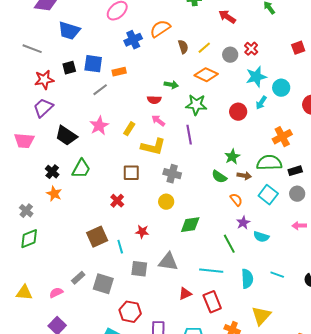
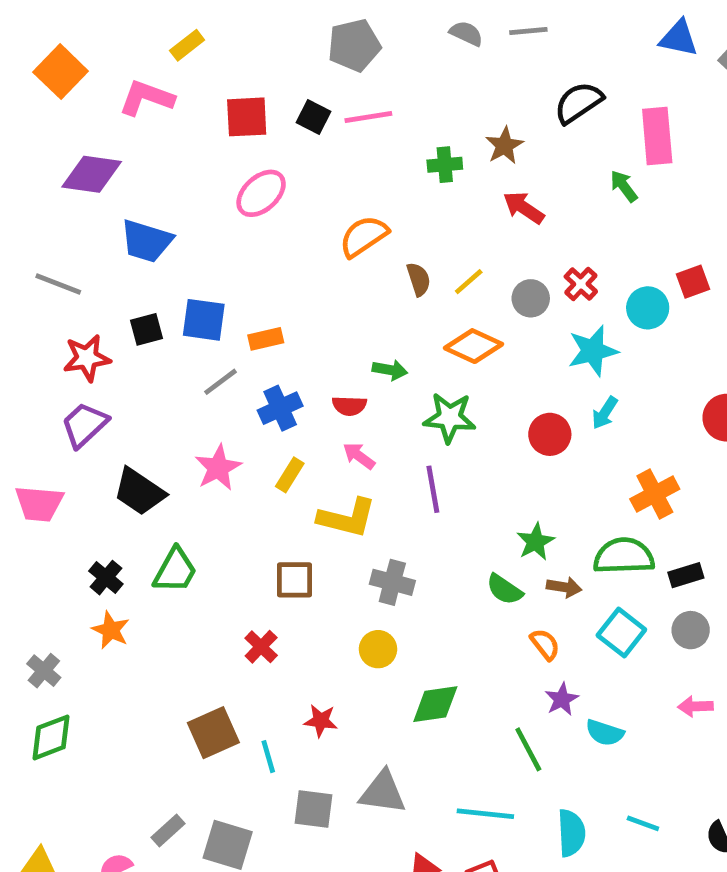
blue cross: (133, 40) -> (280, 408), moved
cyan circle: (281, 88) -> (648, 308), moved

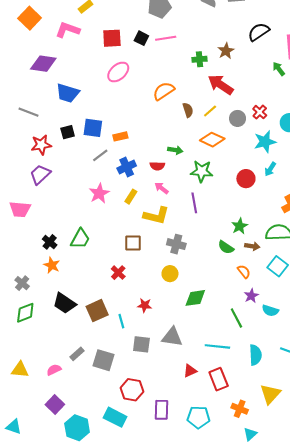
red arrow: (524, 208) -> (221, 85), moved, size x1.4
black trapezoid: (139, 492) -> (64, 303), moved

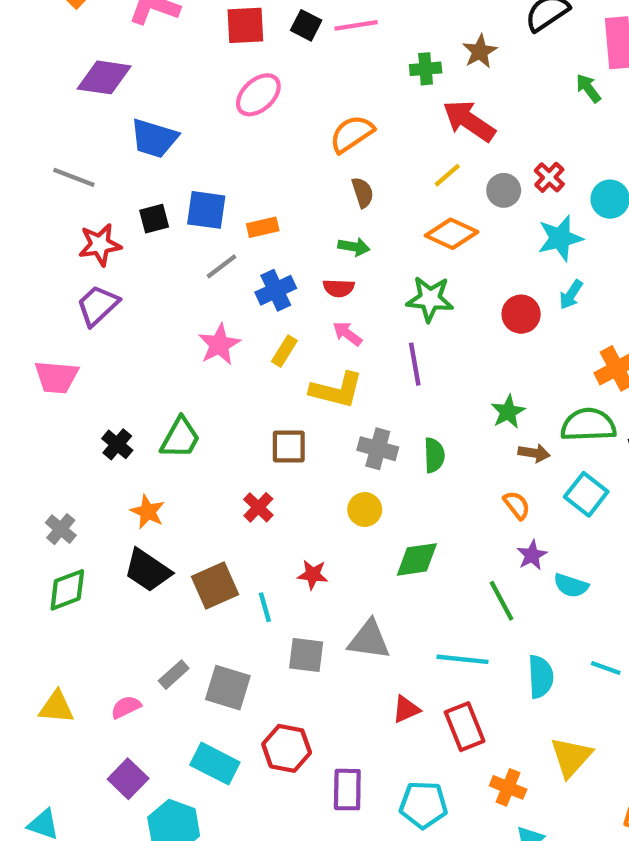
brown semicircle: (188, 110) -> (363, 193), moved
green arrow: (175, 150) -> (354, 247), moved
green semicircle: (226, 247) -> (434, 455), moved, turned -126
orange star: (52, 265) -> (148, 512), moved
cyan rectangle: (115, 417) -> (215, 764), moved

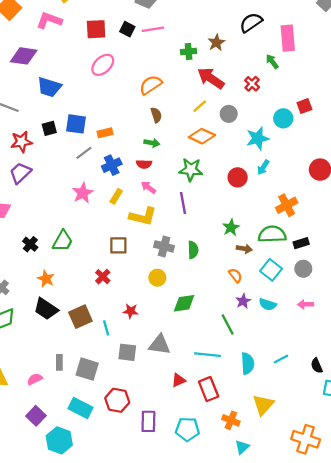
red cross: (549, 177) -> (252, 84), moved
cyan semicircle: (571, 586) -> (268, 304), moved
cyan line: (606, 668) -> (281, 359), turned -48
gray rectangle: (174, 675) -> (59, 362), turned -48

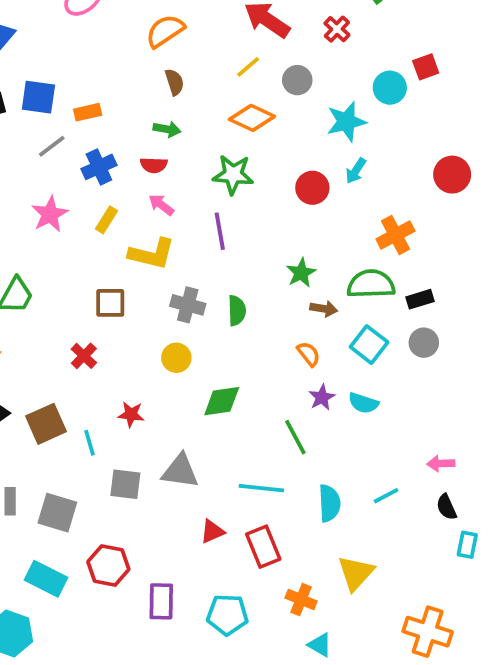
pink arrow: (306, 304) -> (441, 464), moved
cyan triangle: (242, 447) -> (320, 645), turned -48

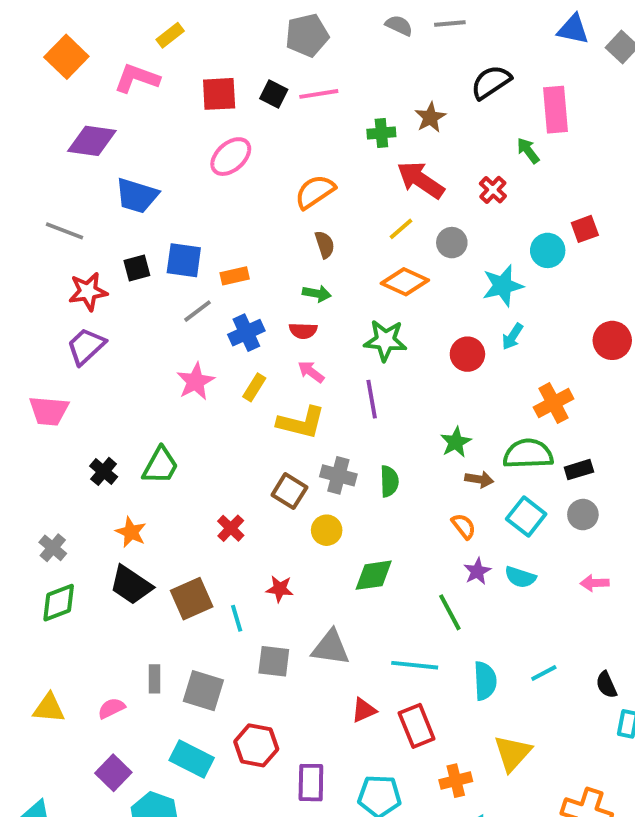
brown square: (110, 303) -> (289, 491), moved, turned 32
pink arrow: (441, 464) -> (595, 583), moved
orange cross: (301, 600) -> (456, 781), turned -36

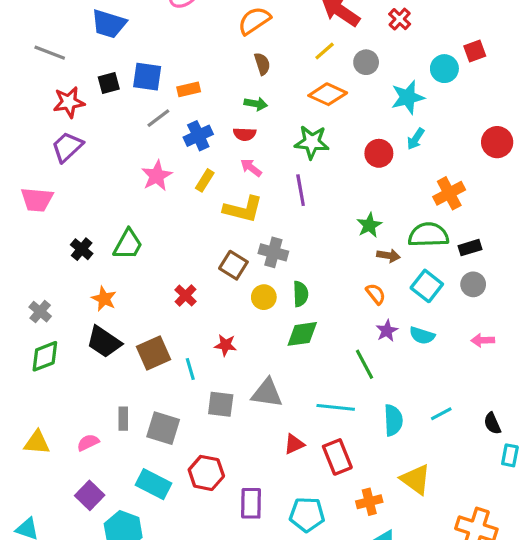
green semicircle: (389, 481) -> (301, 294), moved
yellow triangle: (512, 753) -> (416, 479), turned -36

